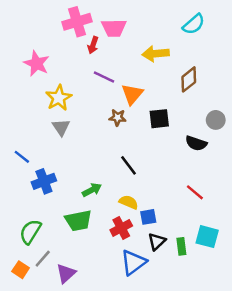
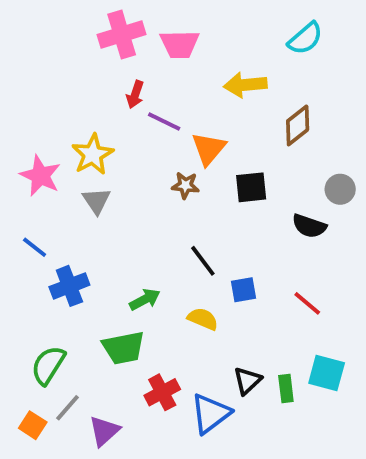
red arrow: (93, 45) -> (135, 94), moved
pink star: (37, 63) -> (40, 176), moved
blue square: (148, 217) -> (243, 290), moved
red cross: (121, 228) -> (162, 392), moved

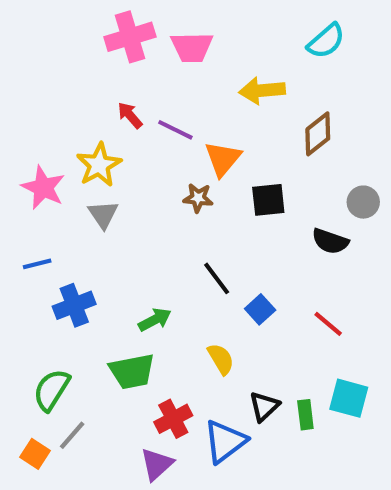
red arrow: (135, 94) -> (130, 115), moved, turned 120
blue line: (35, 247) -> (37, 264), turned -52
blue square: (243, 290) -> (260, 309), turned -32
yellow semicircle: (203, 319) -> (221, 359), moved, turned 36
purple triangle: (104, 431) -> (157, 464), moved

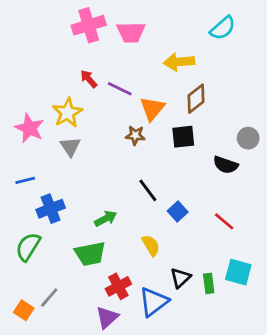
brown diamond: (318, 134) -> (196, 99), moved
green semicircle: (51, 390) -> (28, 247), moved

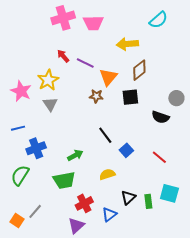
yellow semicircle: (151, 245) -> (107, 174), turned -77
blue triangle: (154, 302) -> (109, 214), size x0.7

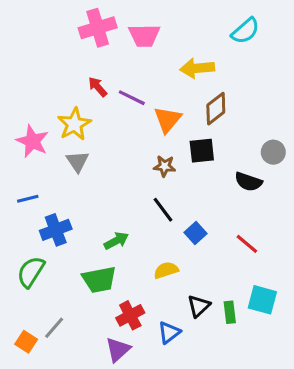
brown star: (96, 96) -> (164, 166), moved

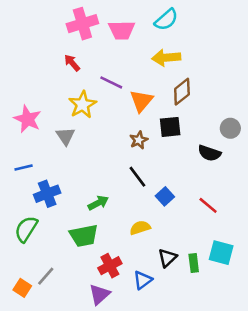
cyan semicircle: (245, 31) -> (166, 20), moved
red arrow: (98, 87) -> (72, 63), moved
yellow star: (74, 124) -> (82, 105), moved
brown star: (164, 166) -> (139, 140), turned -30

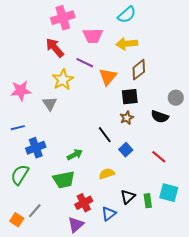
pink trapezoid: (122, 30) -> (93, 36), moved
red arrow: (72, 63) -> (55, 48), size x1.5
pink star: (27, 119) -> (21, 91), turned -30
brown star: (139, 140) -> (127, 118), moved

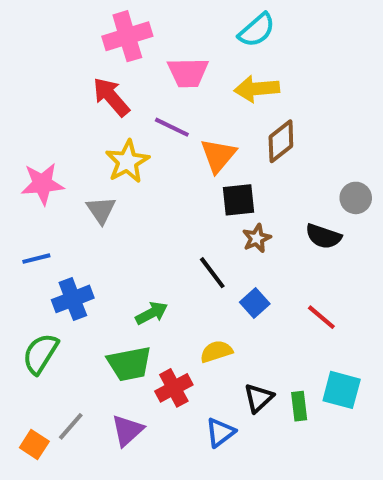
black square: (130, 97) -> (238, 200), moved
red cross: (84, 203) -> (174, 388), moved
purple triangle: (76, 225) -> (127, 430), moved

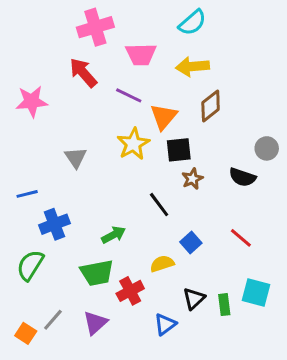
yellow star: (127, 162) -> (133, 144), moved
pink star: (42, 184) -> (32, 101), moved
blue square: (255, 303) -> (191, 242), moved

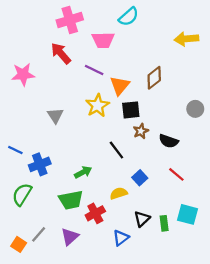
cyan semicircle: (192, 23) -> (129, 17), moved
yellow arrow: (192, 67) -> (186, 39), moved
black semicircle: (242, 177) -> (169, 141), moved
blue line: (27, 194) -> (15, 150), moved, turned 40

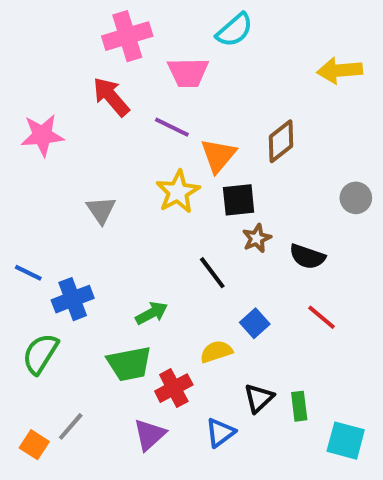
cyan square: (187, 214) -> (346, 441), moved
purple triangle: (70, 237) -> (150, 435), moved

